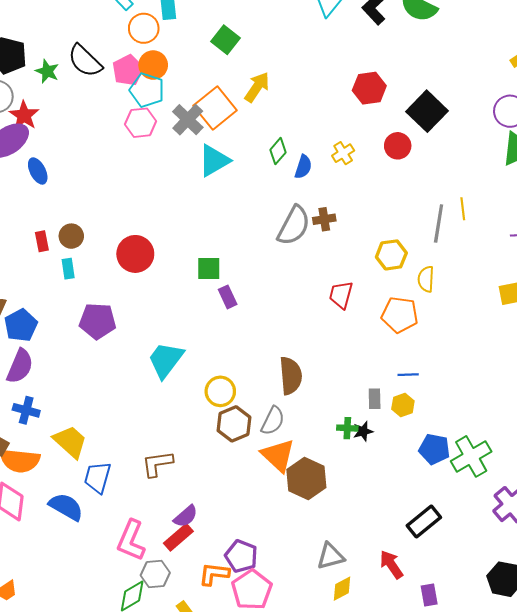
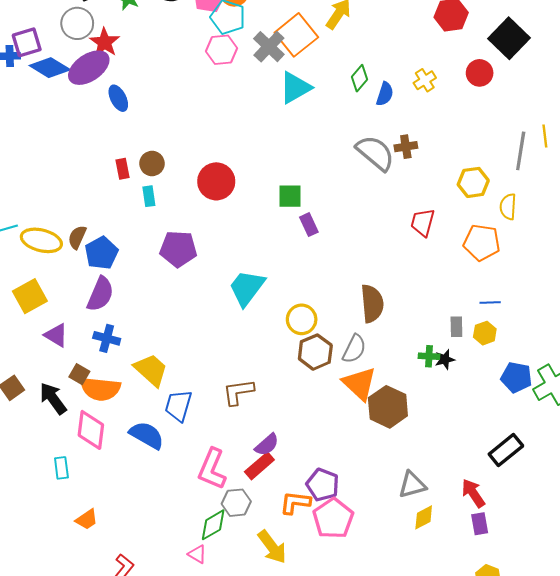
gray semicircle: (294, 226) -> (375, 153), turned -78
purple rectangle: (429, 595) -> (480, 524), moved

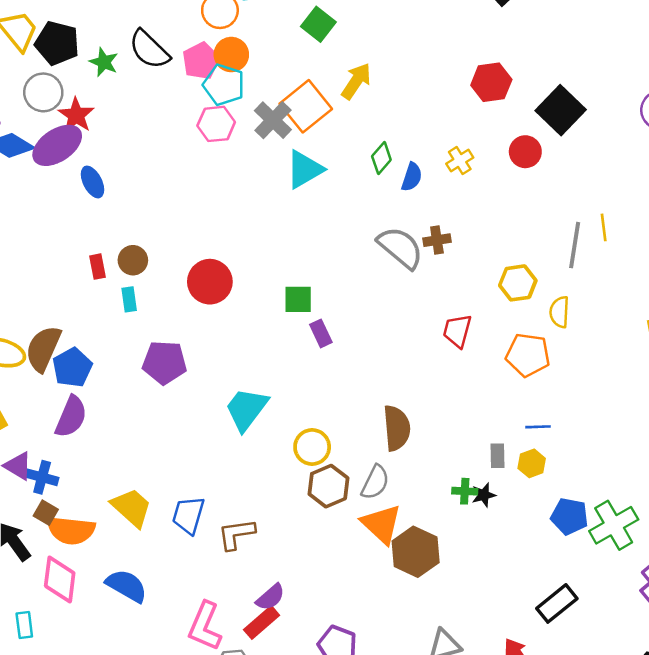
brown semicircle: (77, 237) -> (43, 349), size x1.6
blue cross: (107, 338) -> (42, 477), moved
blue trapezoid: (178, 406) -> (188, 515), moved

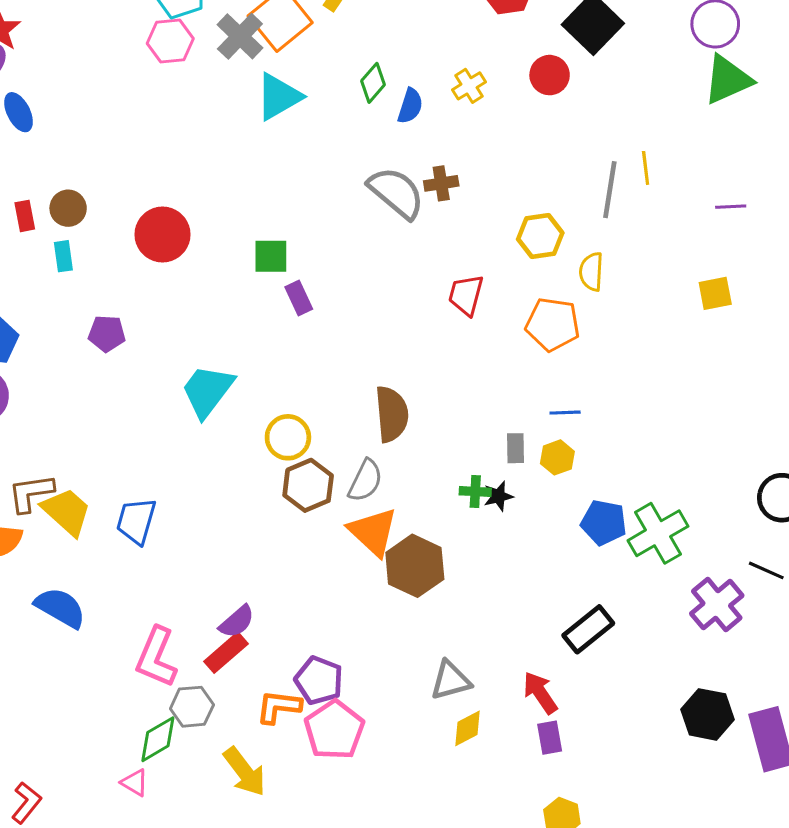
purple pentagon: (164, 362) -> (107, 334), size x0.7
brown L-shape: (236, 534) -> (31, 493), moved

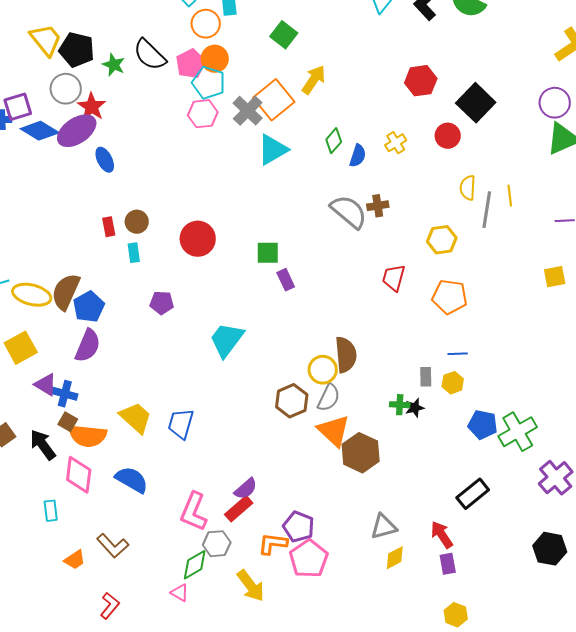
yellow semicircle: (591, 272) -> (468, 188), moved
yellow circle: (288, 437) -> (323, 370), moved
brown L-shape: (31, 493) -> (113, 546), moved, turned -124

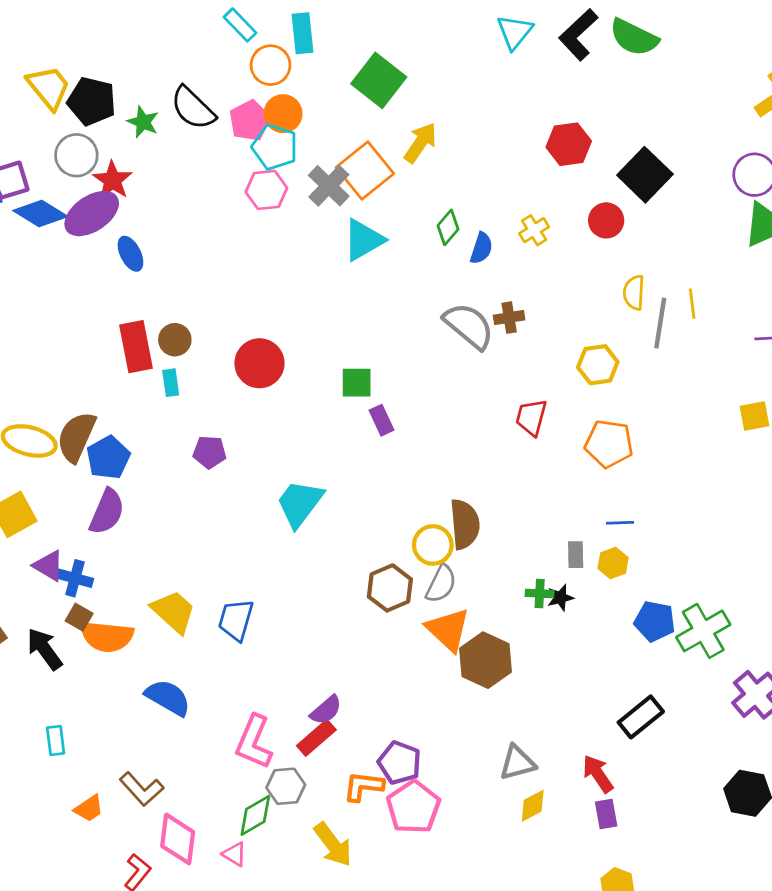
green square: (284, 35) -> (379, 80), size x1.4
red rectangle: (109, 227) -> (136, 347), size x1.8
pink diamond: (79, 475) -> (178, 839), moved

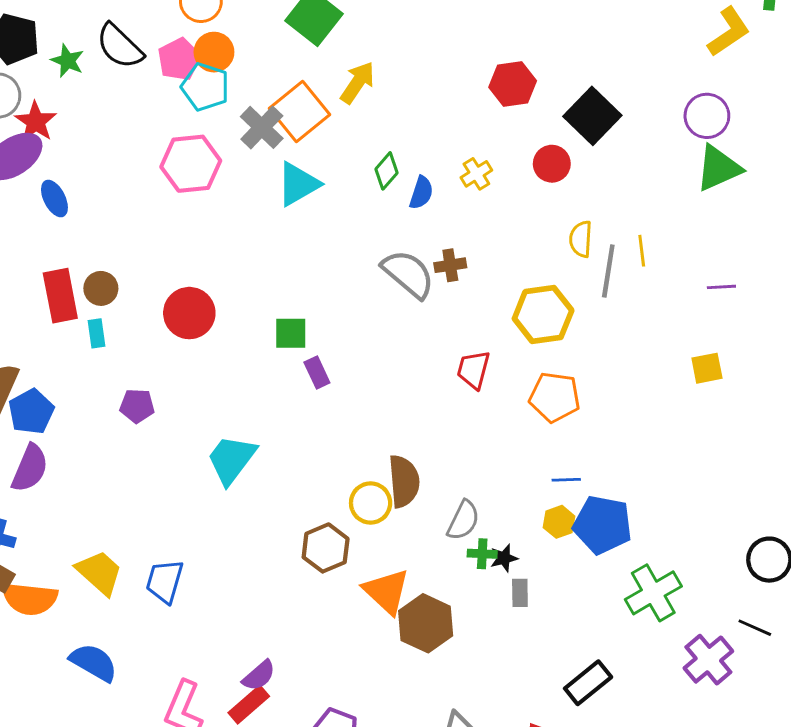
pink hexagon: (266, 190) -> (191, 164), moved, size x1.4
yellow hexagon: (598, 365) -> (543, 314), size x1.4
gray rectangle: (576, 555) -> (520, 593), moved
gray semicircle: (441, 584) -> (463, 520), moved
blue pentagon: (655, 621) -> (603, 525), moved, size x1.4

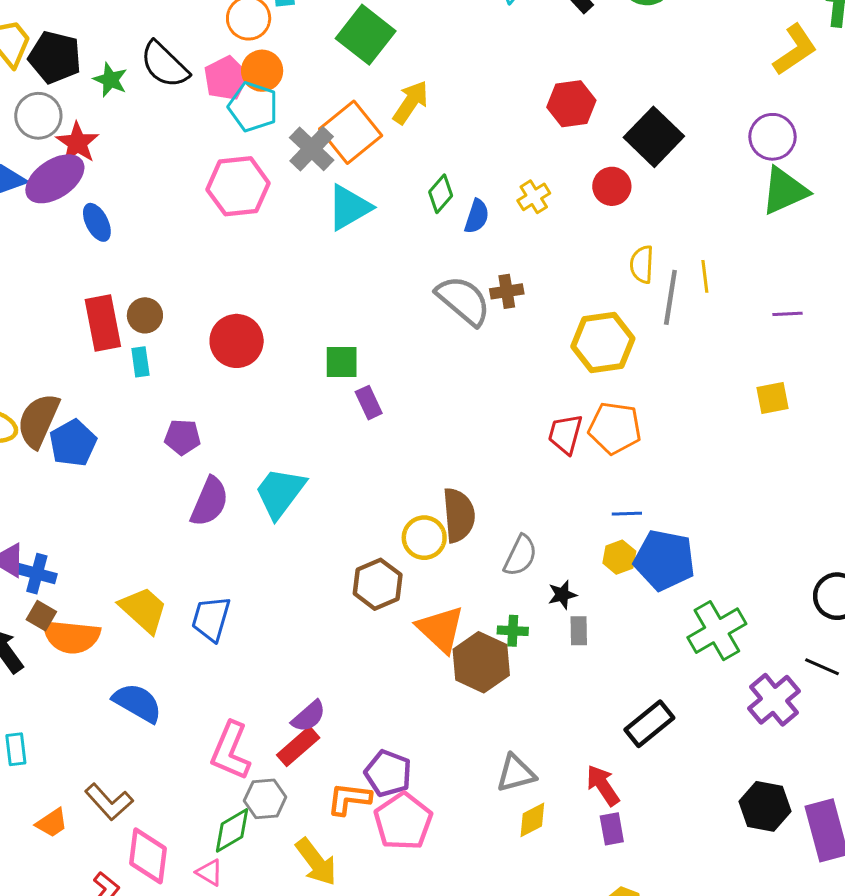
red trapezoid: (473, 370) -> (565, 434), moved
purple semicircle: (30, 468) -> (210, 502), moved
green cross: (482, 554) -> (513, 631), moved

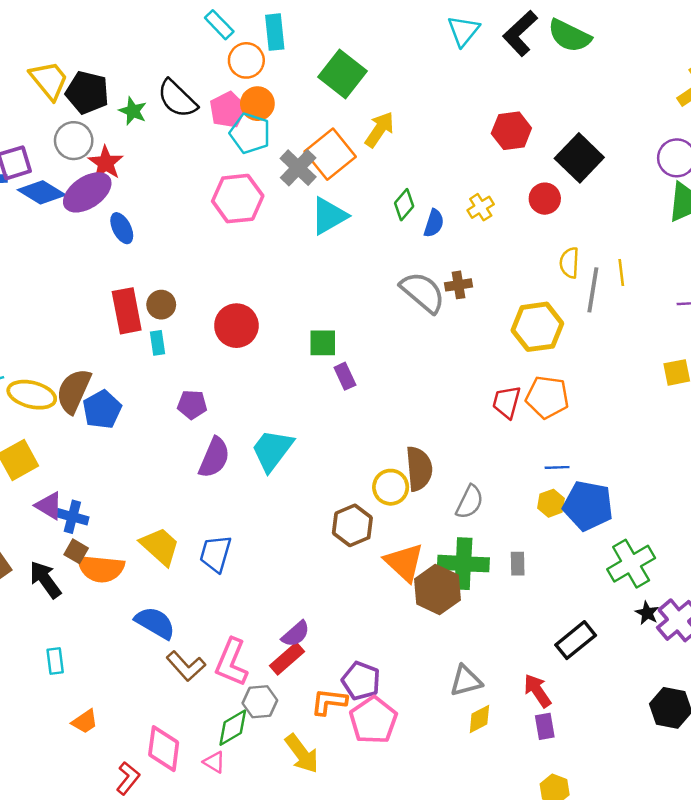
black star: (562, 595) -> (647, 613), moved, turned -30
green cross: (513, 631) -> (463, 564), size x2.0
brown L-shape: (109, 802) -> (186, 666), moved

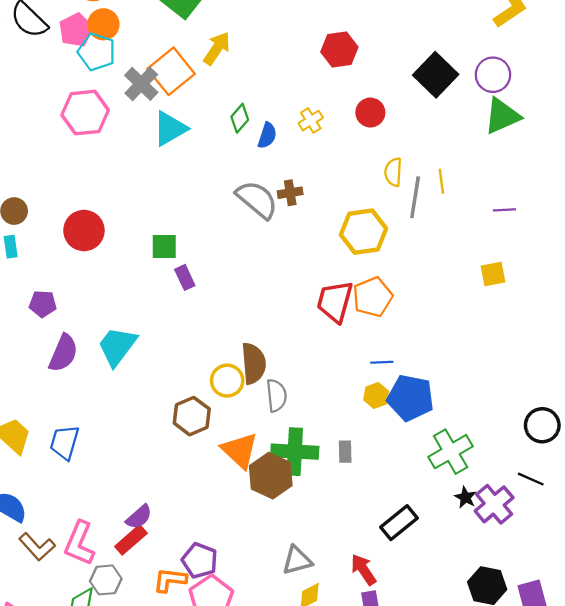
black square: (579, 158) -> (436, 75), moved
orange pentagon: (547, 397) -> (373, 297), turned -30
red trapezoid: (507, 402) -> (335, 302), size x1.4
gray semicircle: (470, 502) -> (276, 395), moved, turned -32

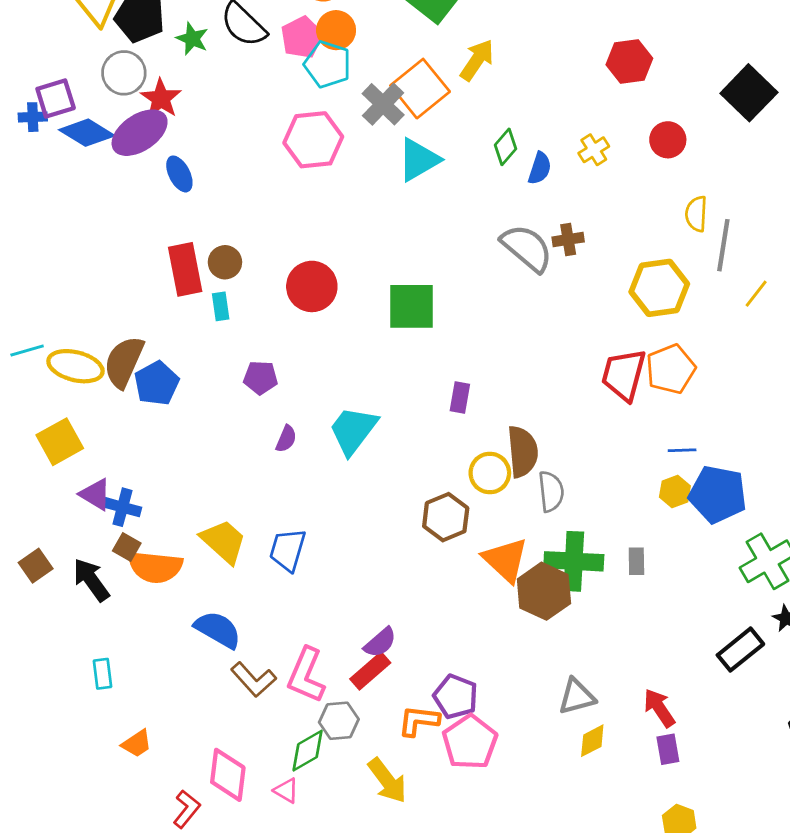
yellow line: (441, 181) -> (756, 294), moved, turned 45
green square: (164, 247) -> (412, 306), size x1.5
purple rectangle: (185, 277) -> (460, 398), moved, turned 35
purple semicircle: (63, 353) -> (286, 439), size x0.6
black rectangle: (399, 523) -> (740, 650), moved

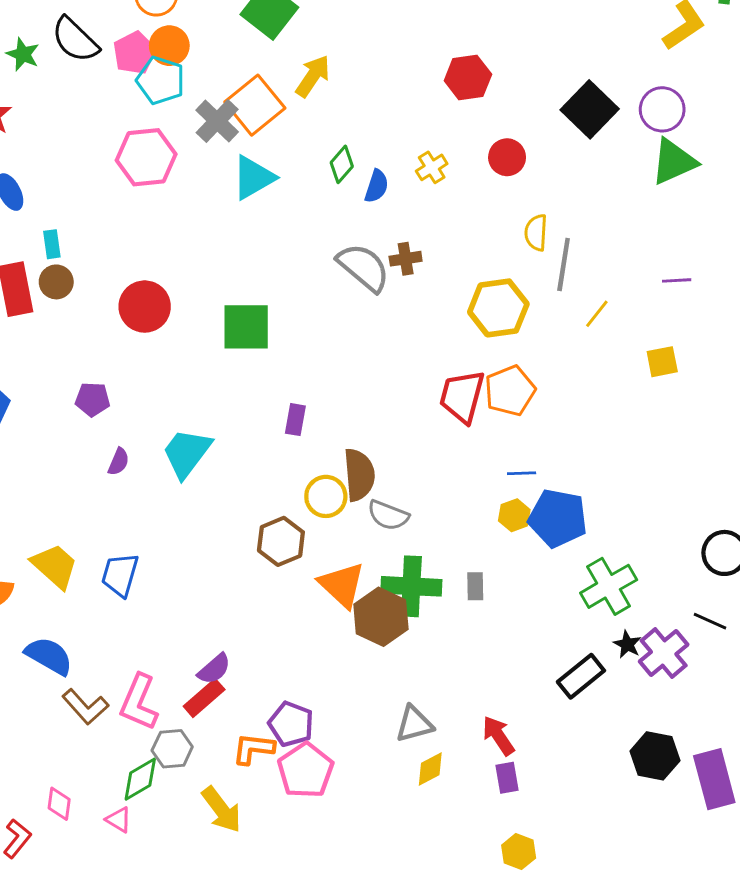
cyan rectangle: (221, 306) -> (52, 244), moved
gray semicircle: (551, 491) -> (388, 515), turned 117
pink diamond: (228, 775) -> (59, 804), size x0.6

